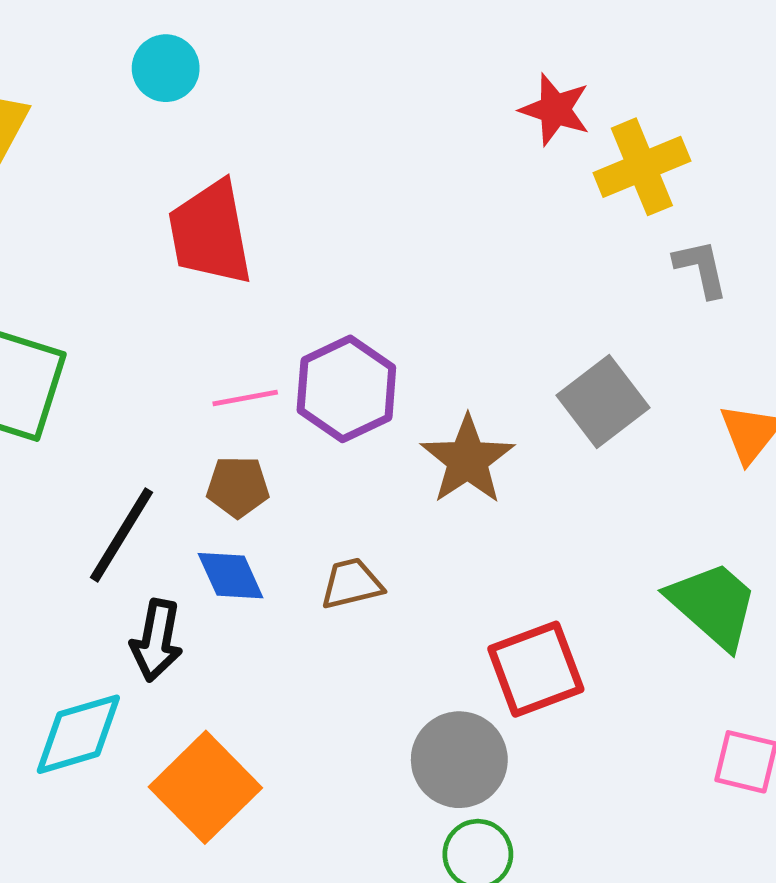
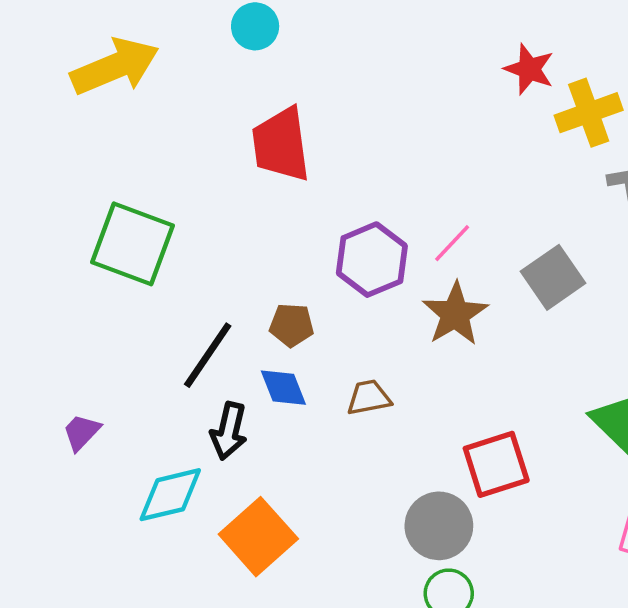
pink line: (245, 398) -> (452, 243), moved, turned -39

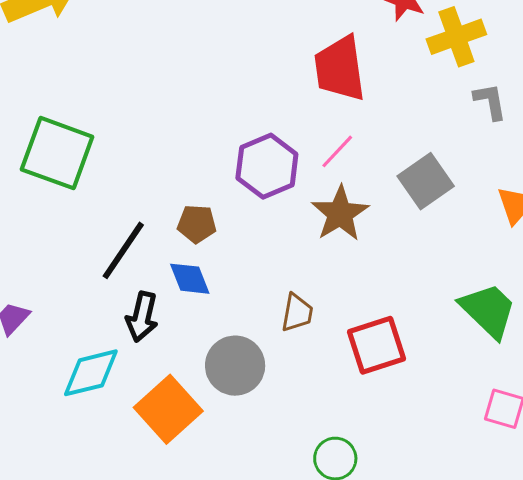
red trapezoid: (281, 145) -> (340, 69), moved
brown trapezoid: (369, 398) -> (297, 313), moved, turned 111
gray circle: (439, 526) -> (235, 366), moved

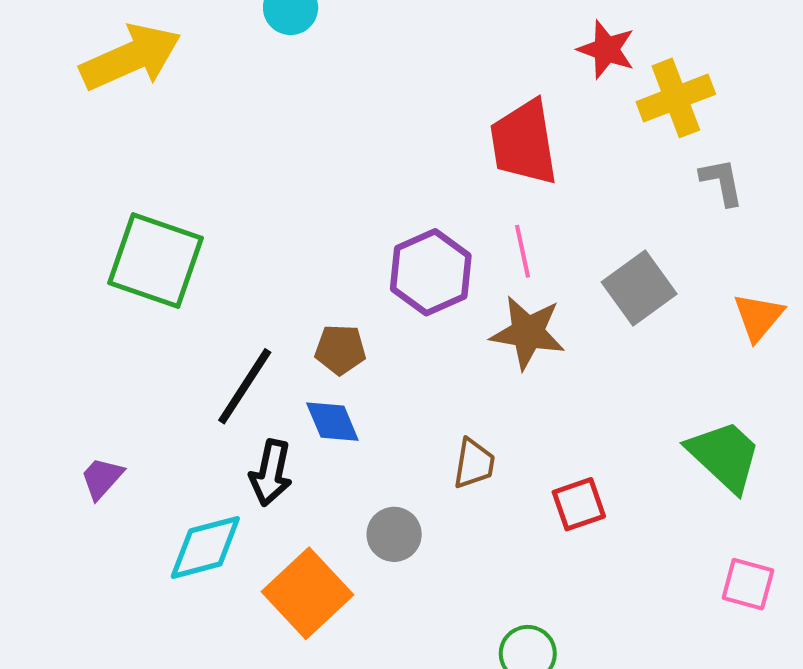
pink line: (337, 151) -> (522, 251), turned -54
brown star: (340, 214) -> (528, 333), turned -30
red square: (376, 345) -> (579, 504), size x0.7
gray circle: (235, 366) -> (394, 534), size x0.7

